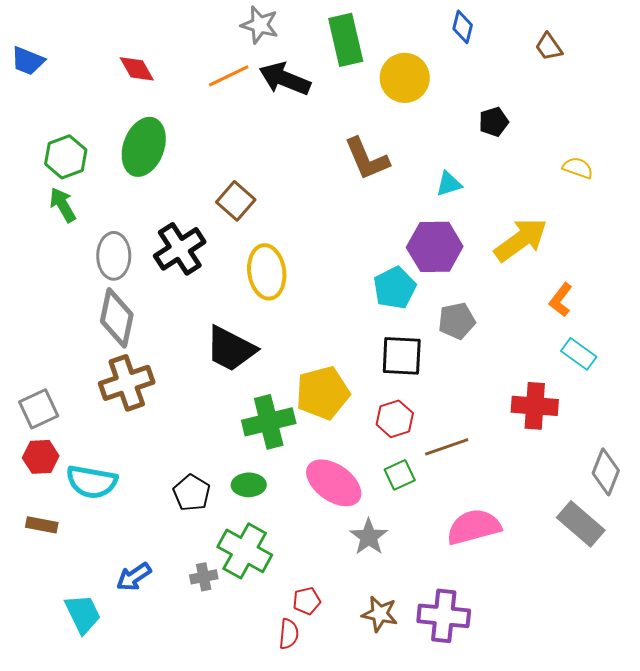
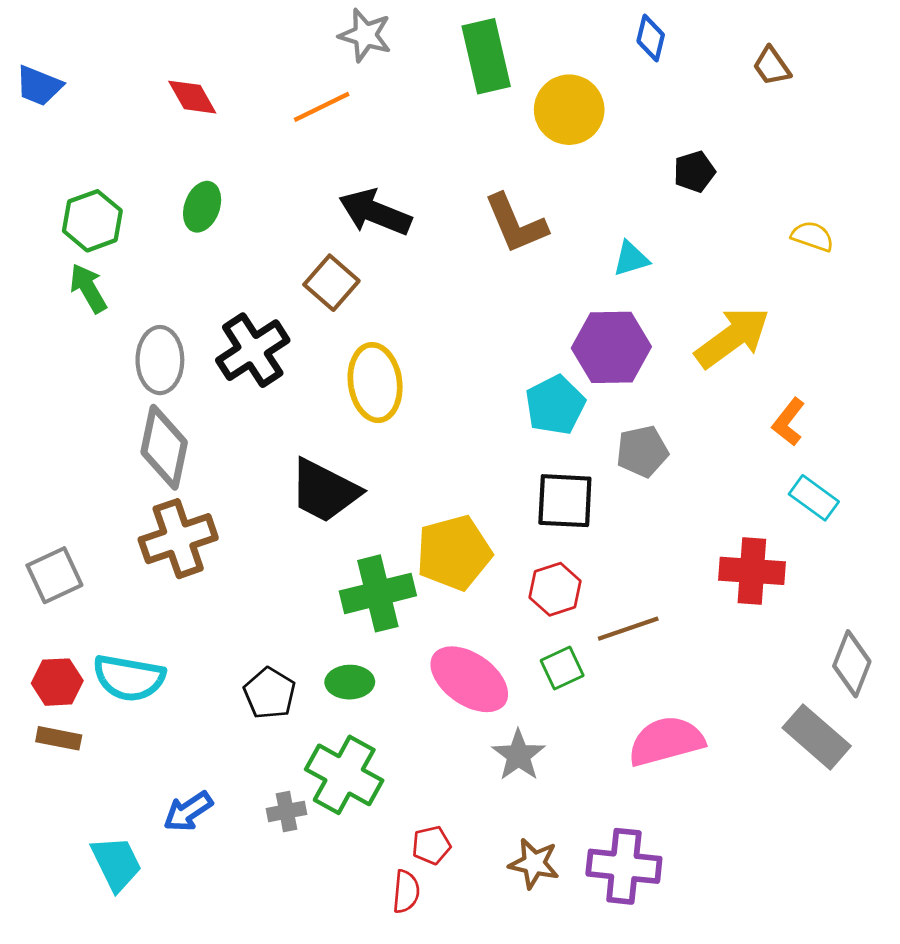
black arrow: (285, 79) -> (375, 212), moved
green ellipse: (144, 147) -> (202, 207), size x0.6
red hexagon: (41, 457) -> (57, 682), moved

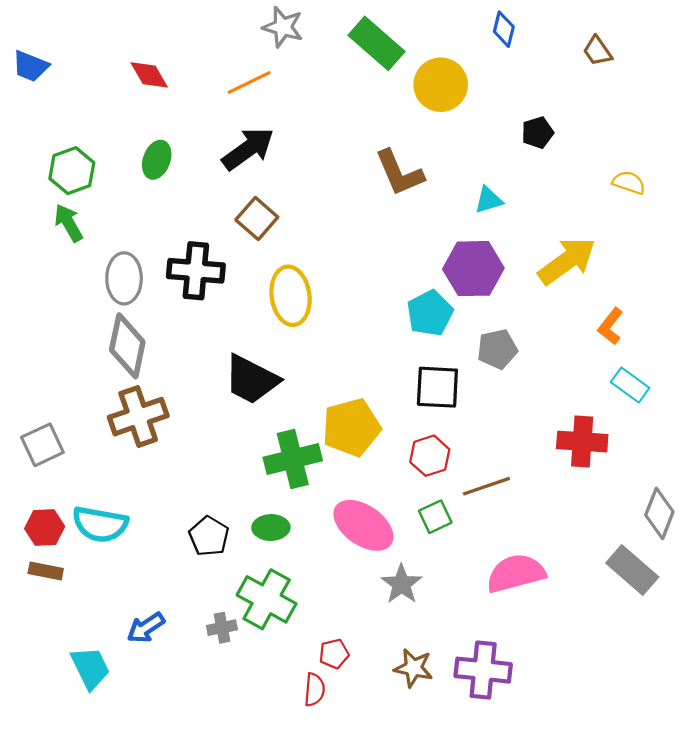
green rectangle: (486, 56) -> (376, 43), turned -36
black arrow: (375, 212) -> (248, 149), moved, turned 122
black cross: (253, 350) -> (196, 271), turned 38

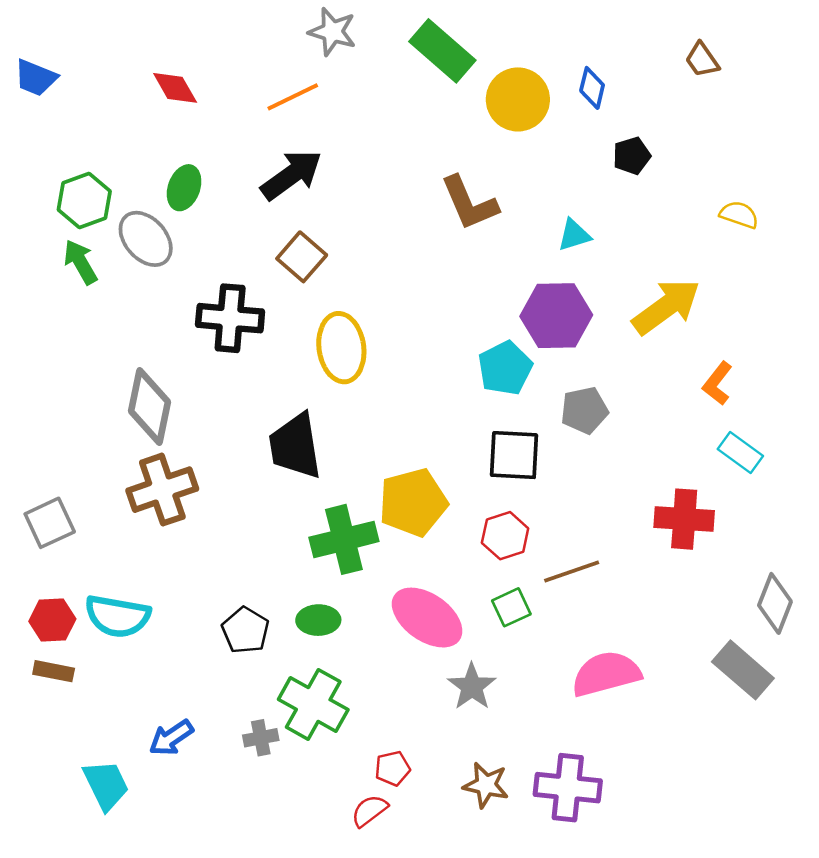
blue diamond: (504, 29) -> (592, 88), moved
gray ellipse: (124, 278) -> (146, 239), moved, turned -42
black trapezoid: (251, 380) -> (295, 446), turned 54
red semicircle: (314, 690) -> (369, 811), turned -132

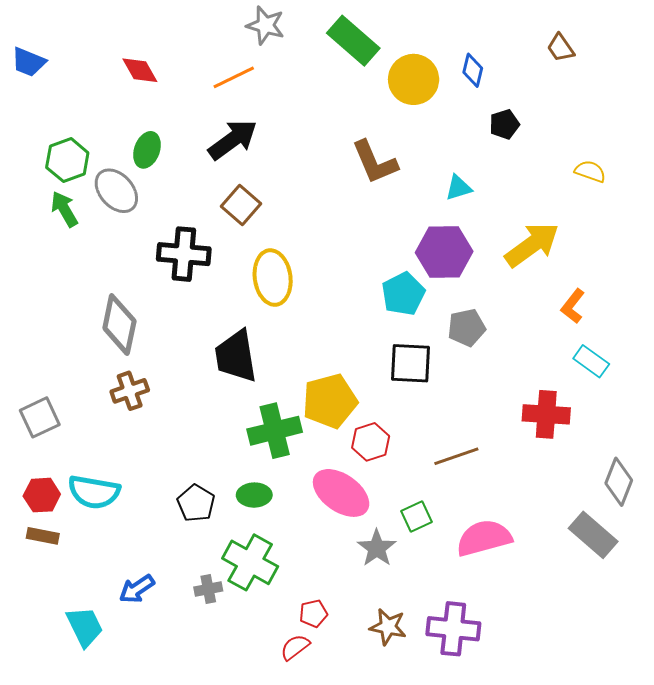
brown cross: (162, 490) -> (130, 391), size x0.7
red hexagon: (505, 536) -> (371, 442), moved
green square: (511, 607) -> (417, 516), moved

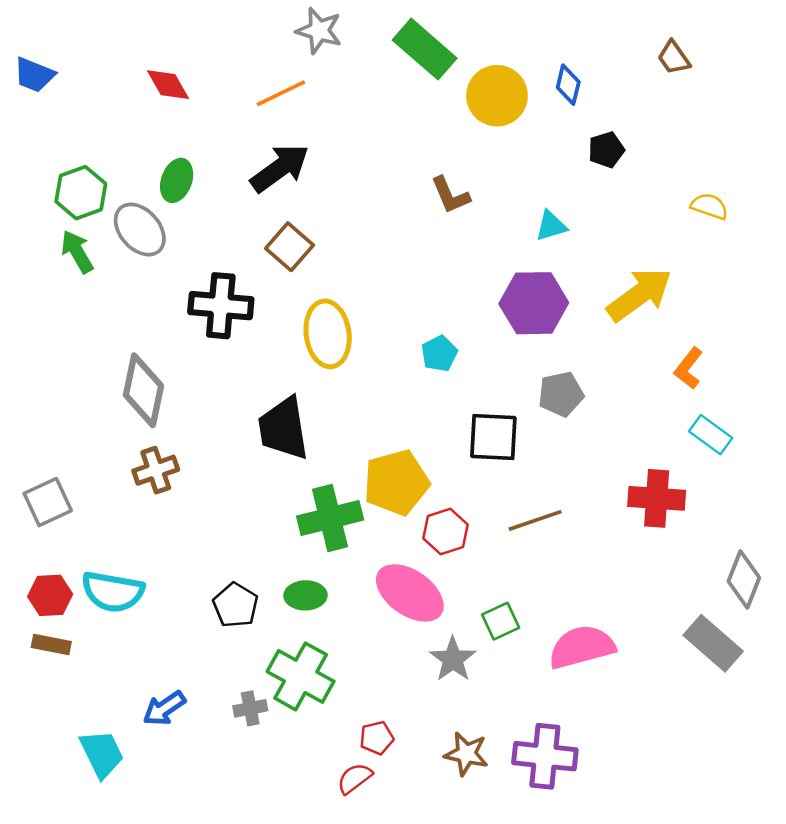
brown L-shape: (375, 162) -> (450, 195), size x0.7
cyan pentagon: (403, 294) -> (439, 354), moved, size x0.7
brown line: (456, 456) -> (535, 520), moved

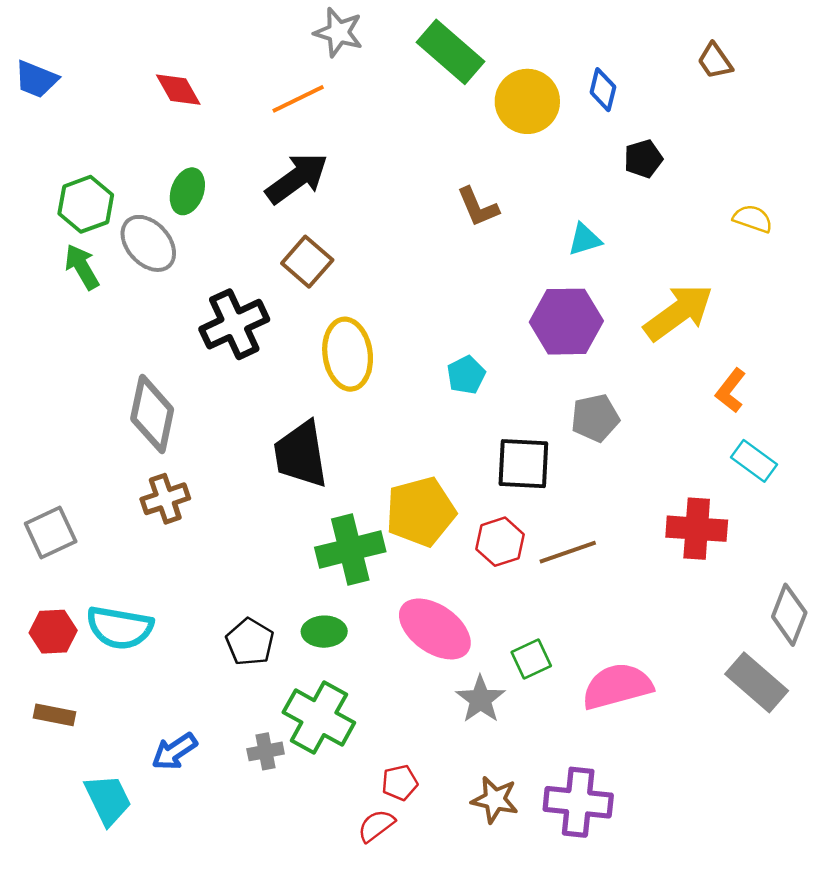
black cross: (221, 306) -> (234, 324), turned -30
red hexagon: (445, 532) -> (500, 542), moved
brown rectangle: (51, 644) -> (55, 715), moved

